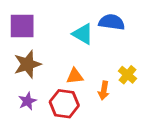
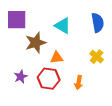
blue semicircle: (112, 22) -> (98, 23), moved, turned 72
brown star: (27, 64) -> (36, 43), moved
orange arrow: (104, 91) -> (79, 83), moved

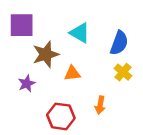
blue semicircle: (98, 23) -> (119, 43), moved, turned 30
purple star: (21, 77) -> (27, 84), moved
red hexagon: (49, 79) -> (61, 116), moved

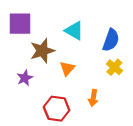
orange triangle: (72, 73) -> (67, 68), turned -42

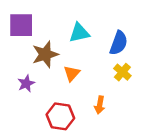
cyan triangle: (74, 31) -> (79, 33), turned -42

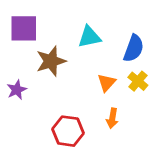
orange triangle: (72, 73) -> (107, 83), moved
purple star: (26, 83) -> (17, 90), moved

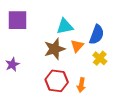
brown star: (51, 61) -> (55, 49), moved
orange triangle: (107, 83) -> (77, 46), moved
red hexagon: (68, 131) -> (57, 81), moved

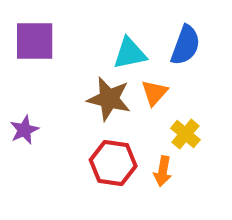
blue semicircle: (97, 35) -> (185, 45), moved
brown star: (55, 49) -> (109, 99), turned 30
yellow cross: (100, 58) -> (185, 134), moved

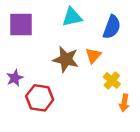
cyan triangle: (130, 53) -> (72, 17), moved
red hexagon: (113, 163) -> (40, 98), moved
orange arrow: (163, 171) -> (124, 103), moved

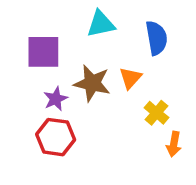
purple square: (21, 24) -> (43, 52), moved
blue semicircle: (112, 27) -> (156, 38), turned -30
purple star: (15, 78) -> (56, 99), moved

